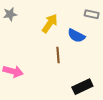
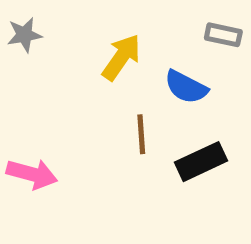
black rectangle: (82, 87) -> (201, 162), moved

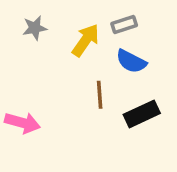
gray star: (24, 35) -> (35, 28), moved
gray rectangle: (223, 35) -> (124, 24), moved, turned -30

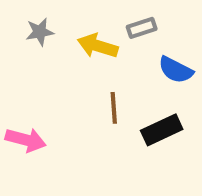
yellow arrow: (86, 40) -> (98, 46), turned -108
blue semicircle: (131, 61) -> (176, 70), moved

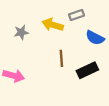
gray star: (40, 32) -> (21, 32), moved

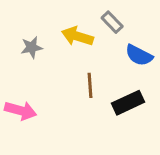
gray rectangle: (77, 15) -> (112, 22), turned 64

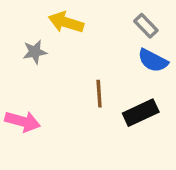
gray rectangle: (112, 22) -> (146, 26), moved
yellow arrow: (77, 36) -> (66, 22), moved

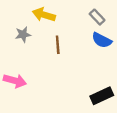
brown line: (99, 94) -> (58, 45), moved
black rectangle: (141, 113) -> (102, 96), moved

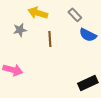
gray rectangle: (97, 17) -> (75, 15), moved

